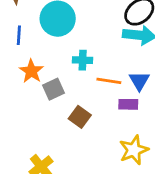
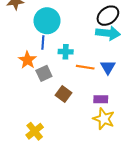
blue line: (19, 35) -> (43, 42), moved
purple rectangle: (128, 104) -> (101, 99), moved
yellow star: (134, 150) -> (104, 119), turned -30

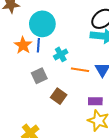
cyan cross: (66, 52) -> (61, 54), turned -32
orange star: (27, 60) -> (23, 45), moved

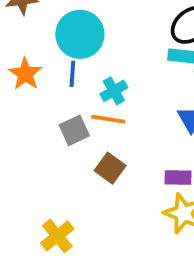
orange star: (23, 45) -> (25, 74), moved
orange line: (80, 70) -> (108, 119), moved

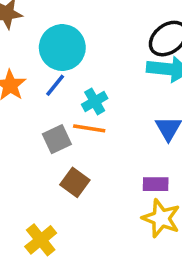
blue line: (72, 74) -> (55, 85), turned 35
brown square: (110, 168) -> (75, 182), moved

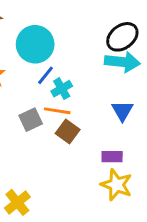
blue line: (55, 85) -> (45, 75), moved
brown square: (75, 182) -> (68, 131), moved

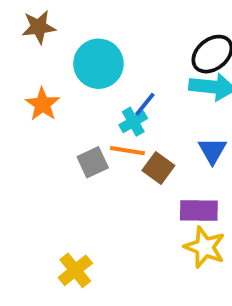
blue line: (45, 75) -> (145, 104), moved
brown square: (68, 131) -> (158, 168), moved
purple rectangle: (112, 157) -> (199, 210), size x1.4

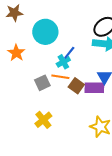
purple rectangle: (199, 210) -> (94, 88), moved
yellow cross: (75, 270) -> (43, 120), moved

